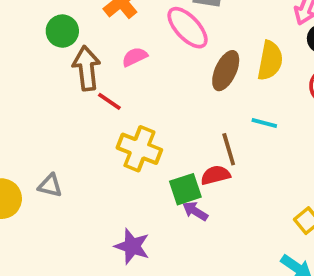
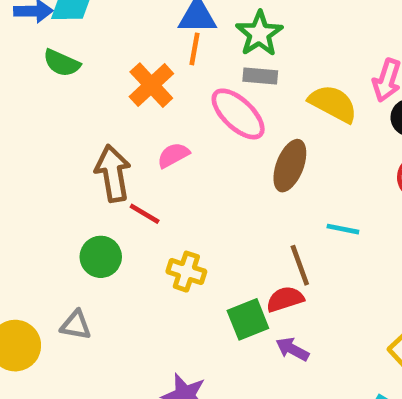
green circle: (62, 31) -> (101, 257), moved
yellow semicircle: (270, 61) -> (333, 104), moved, turned -69
yellow cross: (139, 149) -> (186, 272), size x0.7
purple arrow: (195, 211) -> (292, 349), moved

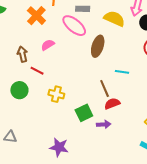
brown arrow: (113, 173) -> (22, 54), size x0.7
red semicircle: (285, 299) -> (112, 104), moved
gray triangle: (76, 325) -> (10, 137), moved
purple arrow: (292, 349) -> (104, 124), turned 152

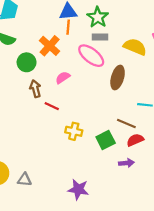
brown line: (105, 88) -> (126, 124), turned -42
green circle: (19, 90) -> (27, 62), moved
green square: (84, 113) -> (106, 140), moved

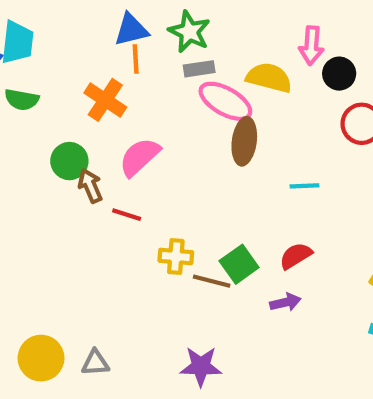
pink ellipse: (91, 56) -> (225, 101), moved
green circle: (27, 62) -> (69, 161), moved
pink semicircle: (63, 78) -> (140, 157), size x1.5
brown line: (126, 124) -> (212, 281), moved

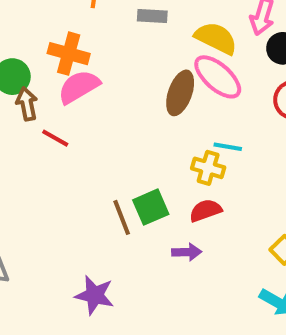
orange cross: (105, 100) -> (69, 54), moved, turned -30
pink ellipse: (225, 101) -> (218, 77), moved
yellow cross: (176, 257) -> (208, 168), moved
brown line: (212, 281) -> (122, 217), turned 42

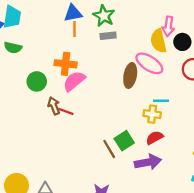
yellow semicircle: (216, 38) -> (158, 41), moved, turned -120
brown arrow: (27, 104) -> (54, 106), moved
purple arrow: (187, 252) -> (148, 162), size x1.6

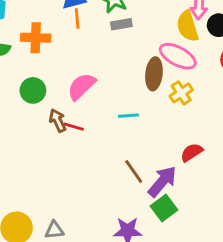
orange cross: (66, 64) -> (36, 38), moved
cyan line: (161, 101) -> (128, 116), moved
yellow cross: (152, 114) -> (181, 93), moved, turned -36
green square: (124, 141) -> (164, 208), moved
purple arrow: (148, 162) -> (162, 181), moved, turned -35

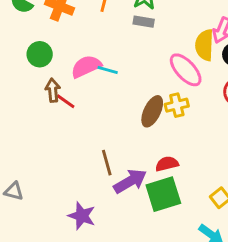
brown ellipse: (154, 74) -> (152, 111), moved
cyan line: (128, 116) -> (108, 70), moved
green square: (164, 208) -> (163, 194), moved, size x1.4

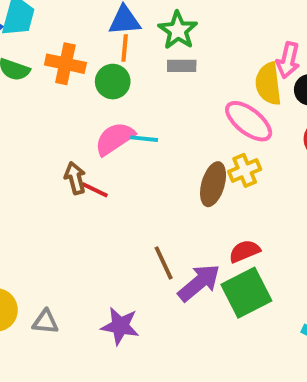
green circle: (40, 54) -> (113, 82), moved
purple star: (82, 216) -> (120, 326), moved

